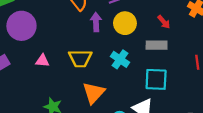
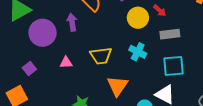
purple arrow: (96, 22) -> (72, 22), moved
red arrow: (164, 22) -> (160, 11), moved

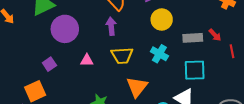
red arrow: (160, 11) -> (215, 35), moved
purple arrow: (72, 22) -> (111, 26), moved

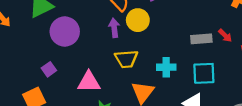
yellow circle: (162, 20) -> (138, 20), moved
cyan cross: (159, 54) -> (166, 67), moved, turned -30
pink triangle: (87, 60) -> (89, 82), moved, size x1.6

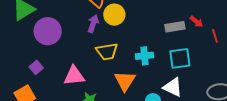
purple arrow: (114, 28) -> (93, 24), turned 30

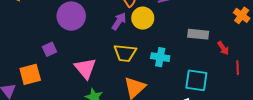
gray rectangle: (175, 27) -> (198, 34), moved
cyan cross: (145, 56) -> (160, 57), moved
pink triangle: (74, 76) -> (85, 68), turned 40

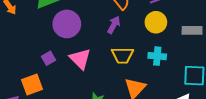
yellow circle: (143, 18) -> (156, 22), moved
pink triangle: (85, 68) -> (80, 59), moved

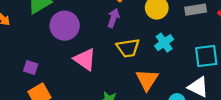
cyan cross: (157, 56) -> (164, 43), turned -30
purple square: (49, 58) -> (31, 67), moved, turned -32

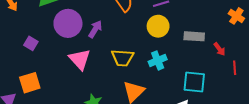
purple arrow: (113, 18) -> (95, 29), moved
purple square: (31, 67) -> (31, 43), moved

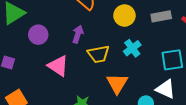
purple circle: (68, 23) -> (38, 35), size x0.7
purple arrow: (95, 29) -> (78, 34), moved

